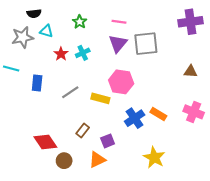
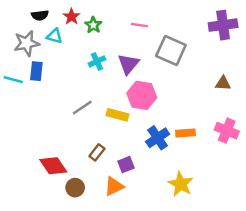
purple triangle: (118, 44) -> (128, 64), moved
gray square: (146, 44) -> (171, 51), turned 30
red star: (61, 54) -> (71, 17), moved
blue rectangle: (37, 83) -> (36, 71), moved
orange rectangle: (158, 114) -> (185, 133), turned -35

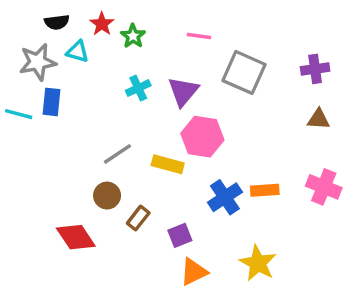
purple cross: (223, 25) -> (315, 69), moved, size x0.7
orange triangle: (114, 186) -> (194, 272), moved
brown circle: (75, 188) -> (107, 196), moved

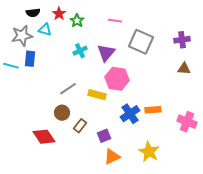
pink cross: (324, 187) -> (187, 122), moved

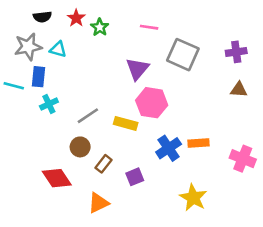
cyan triangle: (45, 30) -> (58, 49), moved
cyan cross: (80, 51) -> (49, 104), moved
orange triangle: (112, 157) -> (98, 203), moved

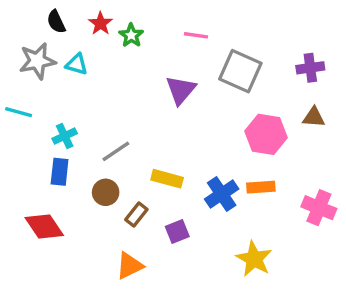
black semicircle: (42, 17) -> (56, 22), turned 72
blue rectangle: (38, 77) -> (60, 172), moved
pink hexagon: (152, 103) -> (266, 134), moved
yellow rectangle: (126, 123) -> (167, 179), moved
red diamond: (57, 178) -> (44, 226), moved

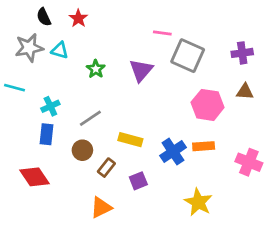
green star: (131, 35) -> (96, 69), moved
pink line: (196, 35) -> (162, 33), moved

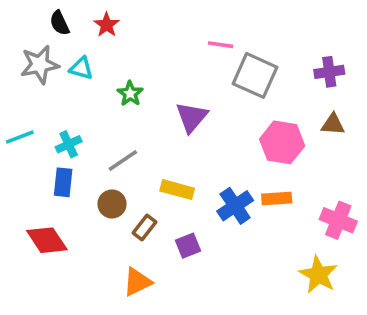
purple triangle: (141, 70) -> (192, 117), moved
cyan line: (14, 88) -> (20, 137), moved, turned -36
yellow star: (198, 202) -> (318, 275), moved

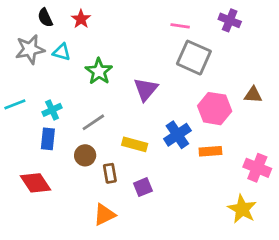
pink line: (221, 45) -> (180, 26), moved
purple cross: (329, 72) -> (230, 20), moved, turned 30
green star: (130, 94) -> (99, 71), size x1.4
blue cross: (235, 206) -> (177, 135), moved
brown rectangle: (145, 228) -> (110, 173), turned -48

